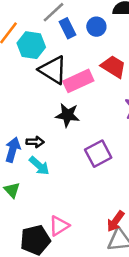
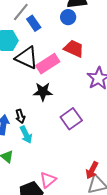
blue circle: (96, 27) -> (68, 17), moved
black arrow: (35, 142) -> (20, 116), turned 80
cyan arrow: (39, 166) -> (26, 135), turned 30

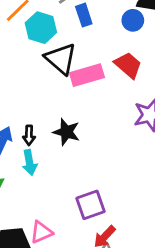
black star: (43, 92) -> (66, 132), moved
purple square: (71, 119) -> (90, 205), moved

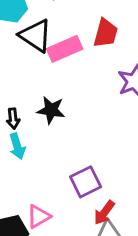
red trapezoid: (128, 65) -> (106, 33), turned 72

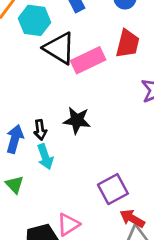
red arrow: (104, 213) -> (132, 218), turned 85

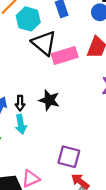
purple square: (113, 189) -> (69, 157), turned 35

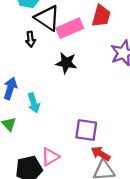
black star: (49, 100) -> (66, 63), moved
black arrow: (20, 103) -> (31, 39), moved

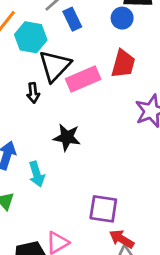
black triangle: (47, 18) -> (55, 66), turned 40
black star: (66, 63) -> (67, 137), moved

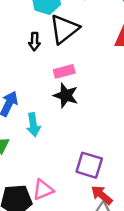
pink rectangle: (83, 79) -> (64, 71), moved, size x0.7
black arrow: (33, 93) -> (34, 42), moved

